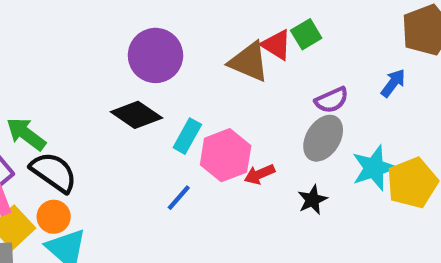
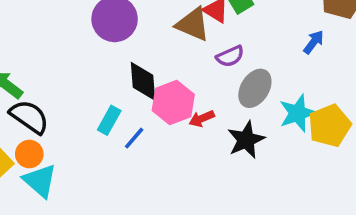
purple semicircle: (332, 100) -> (230, 56), moved
black diamond: (136, 115) -> (143, 81), moved, turned 51
cyan rectangle: (187, 136) -> (109, 120), moved
black star: (313, 200) -> (246, 140), size x1.5

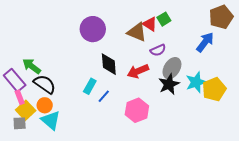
blue arrow: (314, 42) -> (205, 42), size x1.5
pink hexagon: (173, 103) -> (137, 110), moved
red arrow: (202, 118) -> (138, 71), moved, size x1.5
black star: (246, 140) -> (169, 84), moved

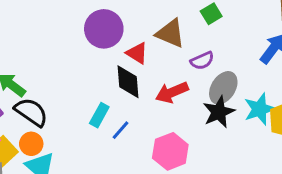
red triangle: (150, 24) -> (137, 53), moved

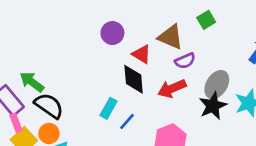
purple circle: (104, 29) -> (112, 33), size x0.7
purple semicircle: (202, 61) -> (185, 61), moved

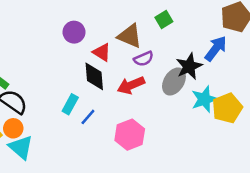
black star: (213, 106) -> (189, 66), moved

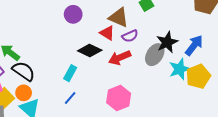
blue arrow: (216, 49) -> (194, 45), moved
red triangle: (102, 52) -> (107, 33), moved
black diamond: (94, 76) -> (90, 50), turned -60
blue line: (88, 117) -> (70, 98), moved

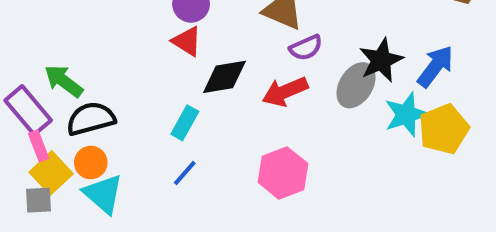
red triangle: (107, 33) -> (187, 41), moved
black diamond: (90, 50) -> (224, 77), turned -35
black semicircle: (24, 71) -> (91, 119), turned -50

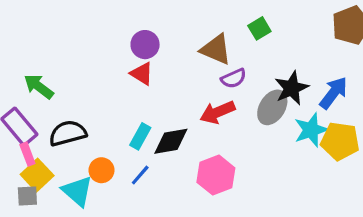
black diamond: (224, 77) -> (171, 141), moved
green arrow: (64, 81) -> (39, 86), moved
yellow pentagon: (444, 129) -> (340, 141), turned 30
orange circle: (91, 163) -> (102, 170), moved

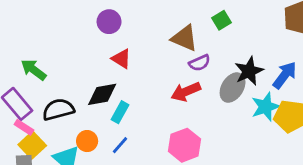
purple circle: (145, 45) -> (109, 22), moved
black diamond: (171, 141) -> (102, 94), moved
pink rectangle: (27, 154) -> (24, 127), turned -36

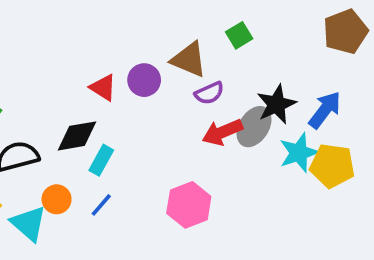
purple circle: (109, 22) -> (144, 80), moved
red arrow: (186, 92) -> (222, 132), moved

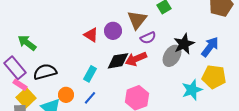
brown triangle: (189, 60) -> (137, 20), turned 45
red arrow: (222, 132) -> (136, 59), moved
black diamond: (77, 136) -> (118, 61), moved
cyan star: (299, 153) -> (192, 90), moved

